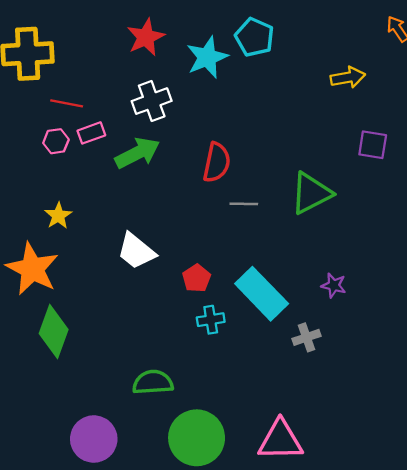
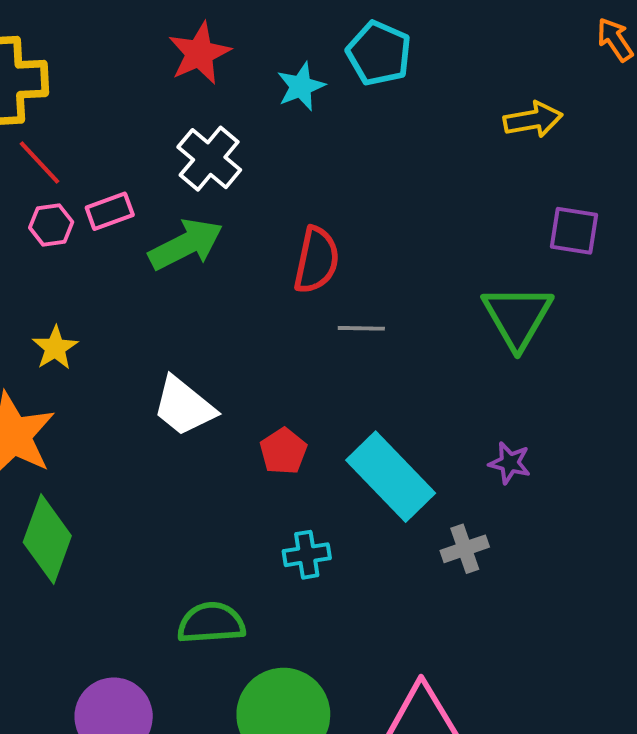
cyan star: (207, 57) -> (301, 86), size x0.7
white cross: (152, 101) -> (209, 159), turned -30
red line: (67, 103) -> (39, 163), moved, turned 36
green triangle: (311, 193) -> (517, 317), moved, turned -33
cyan cross: (211, 320) -> (307, 555), moved

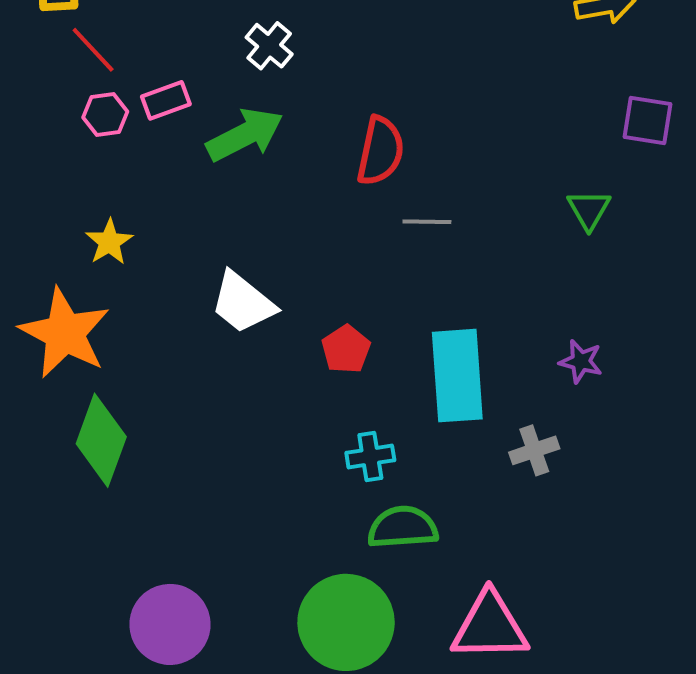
white cross: (209, 159) -> (269, 46), size x0.7
green triangle: (517, 317) -> (589, 210), size x0.6
cyan rectangle: (391, 477) -> (457, 376), turned 40
green semicircle: (211, 623) -> (403, 527), moved

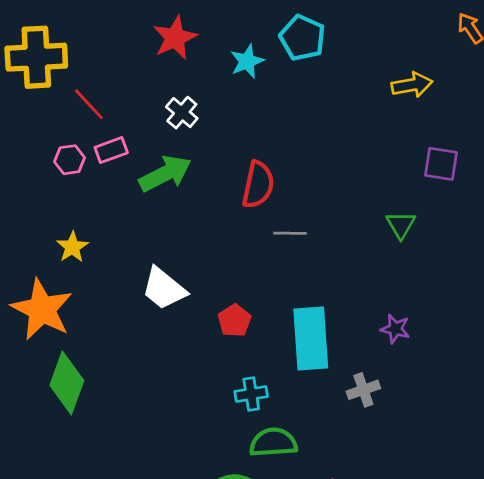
red line: (93, 50) -> (89, 104), moved

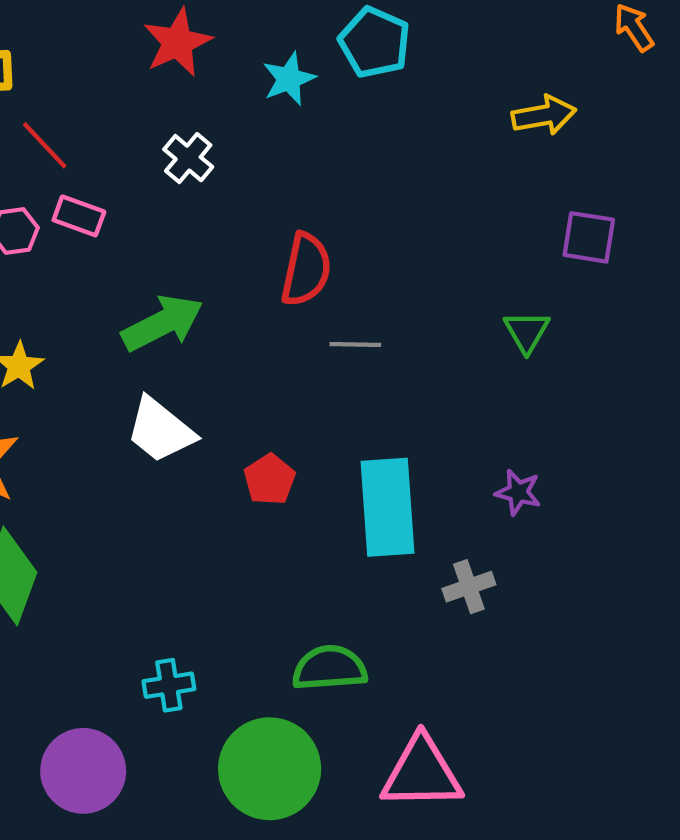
pink rectangle: (111, 150) -> (79, 216), turned 40
green arrow: (165, 174) -> (162, 323), moved
cyan cross: (251, 394) -> (169, 685), moved

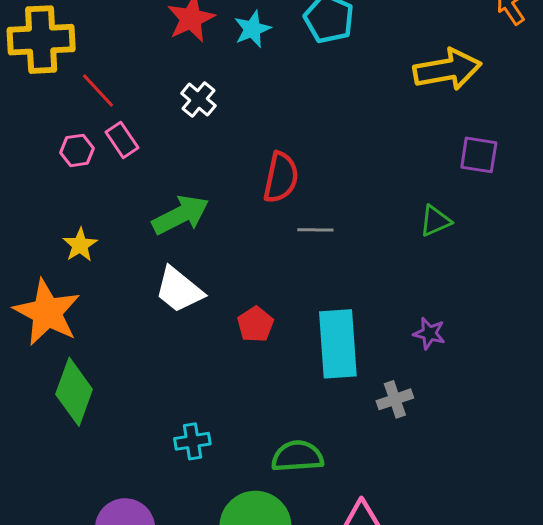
cyan star: (289, 79) -> (252, 29), moved
yellow arrow: (544, 115) -> (447, 70), size x1.5
pink rectangle: (79, 216) -> (122, 140), turned 36
green triangle: (527, 332) -> (435, 221), turned 36
cyan cross: (169, 685) -> (192, 441), moved

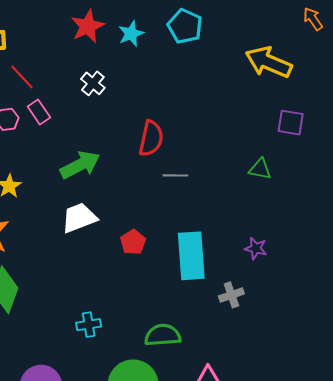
yellow arrow: (447, 70) -> (268, 62), turned -147
green triangle: (435, 221) -> (260, 169), turned 35
white trapezoid: (179, 290) -> (79, 218), turned 120

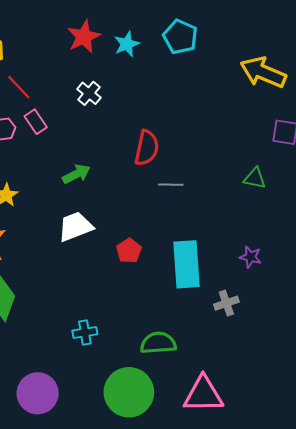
green arrow: (80, 165) -> (76, 174), size x0.7

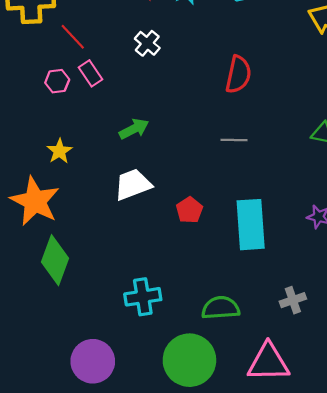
red semicircle: (147, 148) -> (238, 74), moved
gray cross: (226, 303) -> (293, 300), moved
cyan cross: (85, 332) -> (143, 297), size x1.4

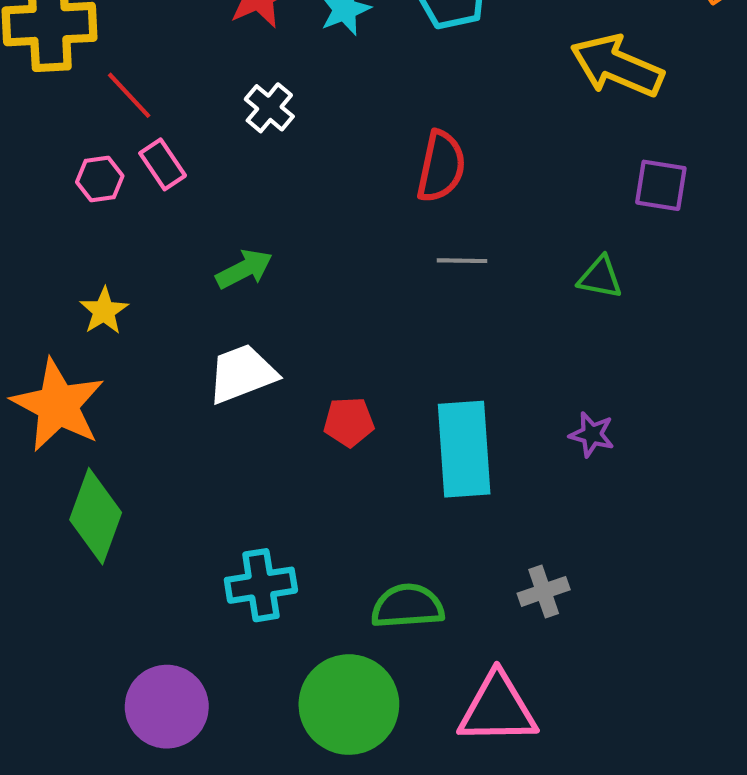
gray line: (234, 140) -> (462, 261), moved
red pentagon: (189, 210) -> (349, 422), turned 30

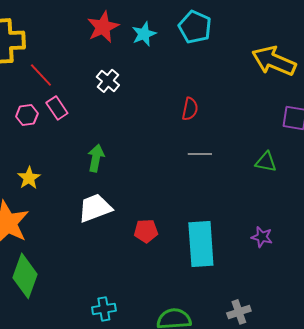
red semicircle: (441, 166) -> (190, 109), size x0.7
green arrow: (244, 269) -> (96, 158), turned -52
cyan cross: (261, 585) -> (104, 309), size x0.7

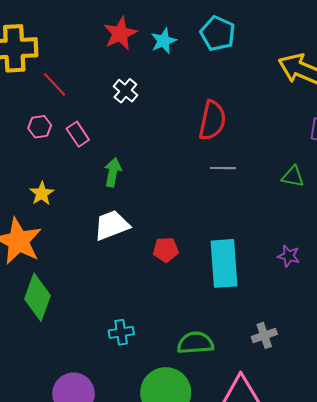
pink rectangle: (57, 108) -> (78, 134), moved
red semicircle: (190, 109) -> (212, 120), size x1.6

